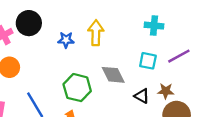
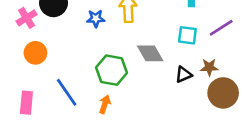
black triangle: (142, 96) -> (183, 75), turned -49

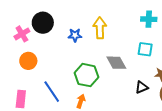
black triangle: (183, 75) -> (142, 87), moved

